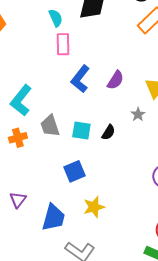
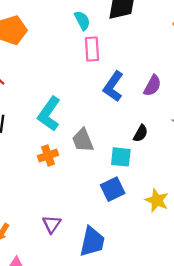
cyan square: (81, 130) -> (121, 157), moved
black semicircle: (108, 132) -> (141, 133), moved
yellow star: (94, 207) -> (157, 200), moved, turned -30

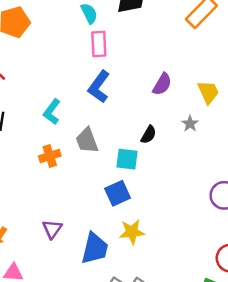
blue L-shape: (113, 86) -> (99, 87), moved
cyan L-shape: (49, 114) -> (52, 112), size x0.7
yellow star: (157, 200) -> (132, 232), moved, turned -30

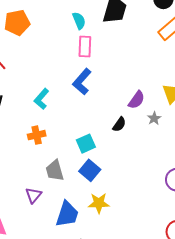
purple semicircle: (162, 84) -> (137, 100), moved
gray trapezoid: (87, 141) -> (55, 171), moved
cyan square: (127, 159) -> (86, 144), moved, turned -36
blue square: (118, 193) -> (90, 170), turned -30

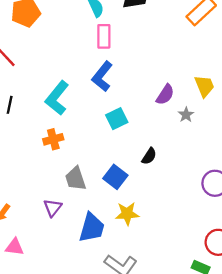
cyan L-shape: (41, 99) -> (57, 98), size x1.4
black semicircle: (119, 124) -> (149, 156), moved
cyan square: (86, 144) -> (117, 119), moved

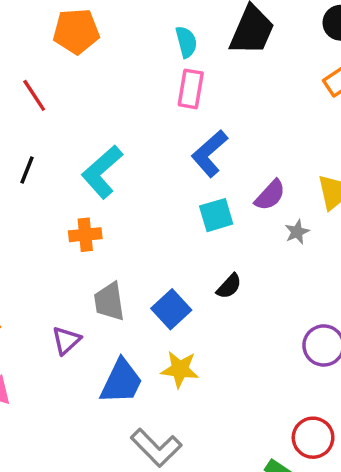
blue L-shape: (102, 76) -> (210, 153), moved
cyan square: (117, 119) -> (216, 215), moved

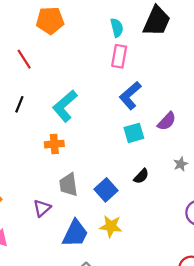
gray star: (297, 232) -> (181, 164), moved

